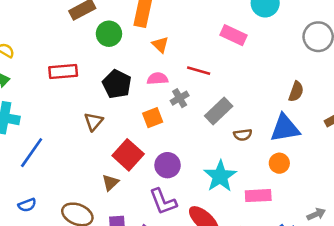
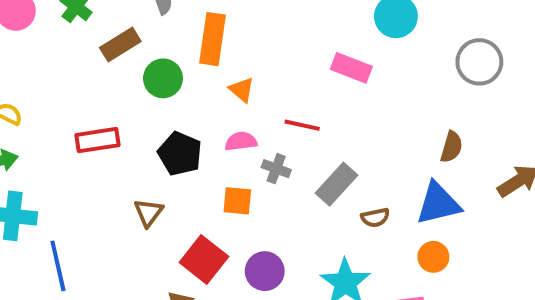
gray cross: (180, 98) -> (276, 169), turned -36
orange square: (153, 118) -> (237, 201), turned 30
blue line: (32, 153) -> (58, 266), turned -44

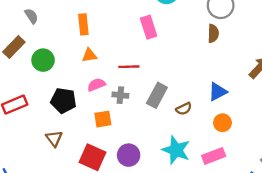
orange rectangle: (212, 39) -> (83, 24), moved, size x0.7
pink rectangle: (351, 68) -> (149, 27), turned 65
orange triangle: (242, 90) -> (89, 55), turned -35
brown semicircle: (452, 147) -> (213, 33), moved
blue triangle: (438, 204) -> (218, 92), size x0.7

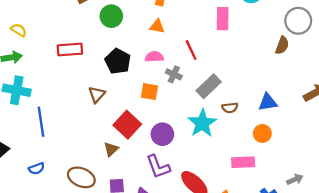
red line: (129, 67) -> (191, 50), turned 48
cyan star: (176, 150) -> (202, 123), moved

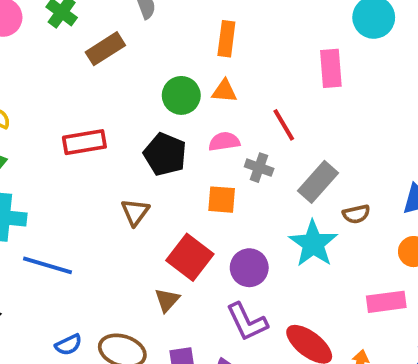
green circle: (111, 16) -> (181, 95), moved
blue line: (41, 122) -> (48, 265), turned -60
blue semicircle: (37, 169) -> (68, 345), moved

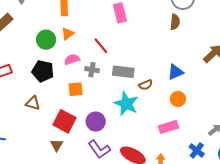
orange triangle: (224, 91) -> (68, 34), turned -32
gray rectangle: (318, 182) -> (123, 72), turned 65
brown triangle: (135, 212) -> (33, 103), turned -42

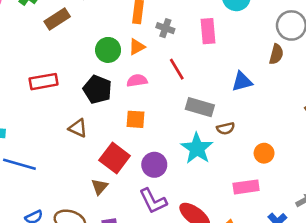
gray cross: (92, 70) -> (165, 28), moved
blue triangle: (176, 72) -> (242, 82), moved

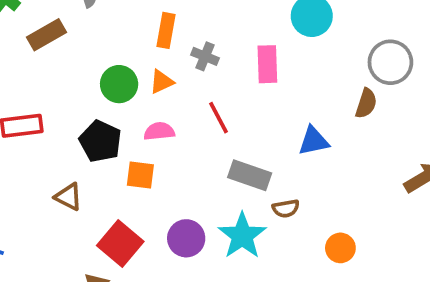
orange square: (135, 119) -> (140, 175), moved
purple circle: (154, 165) -> (186, 238), moved

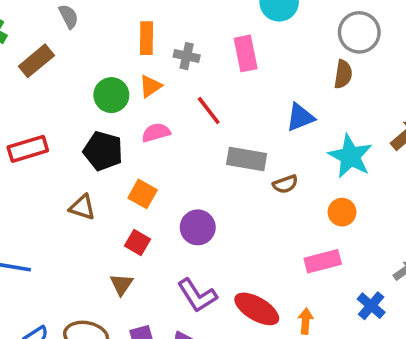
orange square: (140, 175) -> (143, 194), moved, turned 32
cyan star: (242, 236) -> (350, 156), moved
red square: (120, 244) -> (137, 243), size x0.6

